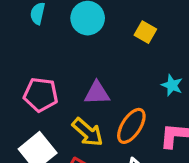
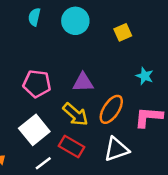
yellow square: (145, 32) -> (123, 32), turned 36

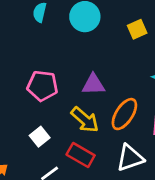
white square: (34, 130) -> (40, 137), size x0.6

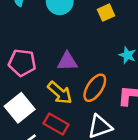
white square: (40, 137) -> (20, 108), size x1.6

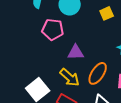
pink pentagon: (22, 63) -> (53, 29), moved

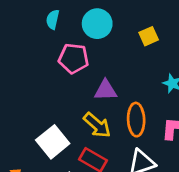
orange ellipse: (98, 73) -> (136, 120), turned -35

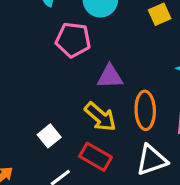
white square: (53, 142) -> (49, 136), size x0.6

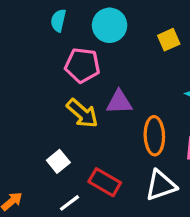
yellow arrow: (100, 117) -> (82, 113), moved

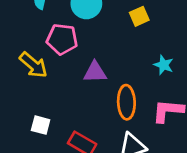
yellow arrow: (82, 113) -> (33, 65), moved
white square: (58, 161) -> (41, 125), turned -36

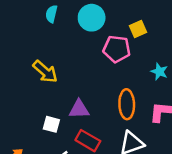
pink pentagon: (62, 39) -> (117, 49), moved
purple triangle: (95, 72) -> (79, 109), moved

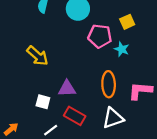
yellow square: (138, 29) -> (127, 22), moved
cyan star: (159, 72) -> (122, 49), moved

